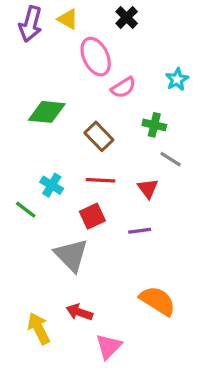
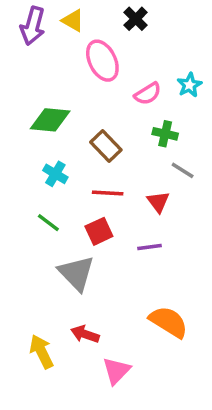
pink semicircle: (123, 87) -> (148, 94), moved
cyan cross: (52, 185) -> (55, 174), moved
green line: (26, 210) -> (48, 223), moved

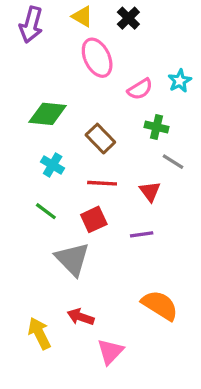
yellow triangle: (73, 21) -> (82, 16), moved

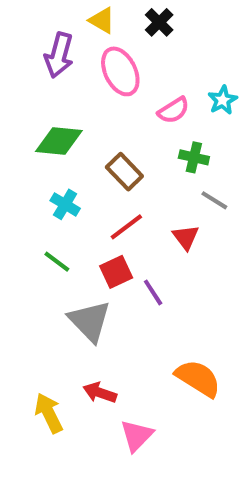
purple arrow: (31, 25) -> (59, 55), moved
red line: (102, 183) -> (126, 227), turned -40
purple line: (142, 234) -> (153, 292), moved, turned 65

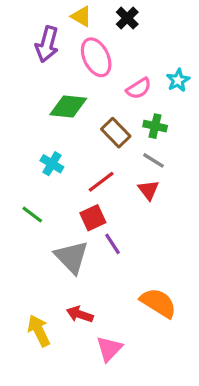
green diamond: (59, 141) -> (68, 106), moved
brown rectangle: (124, 172) -> (116, 133), moved
gray line: (214, 200) -> (153, 160), moved
green line: (57, 262) -> (32, 214), moved
purple line: (153, 292) -> (112, 244), moved

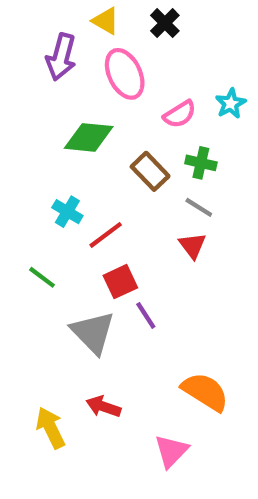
red line: (101, 182) -> (106, 235), moved
pink triangle: (109, 349) -> (171, 451), moved

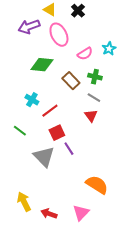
purple arrow: (61, 57) -> (29, 27), turned 55
red arrow: (103, 407) -> (49, 214), moved

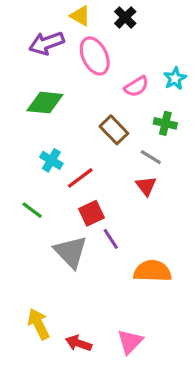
green diamond: (42, 65) -> (45, 103), moved
green cross: (95, 77) -> (165, 123), moved
orange semicircle: (97, 185) -> (152, 271), moved, turned -30

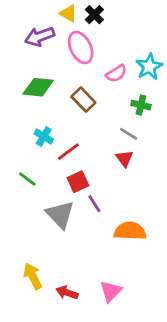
black cross: (125, 17) -> (94, 15), moved
cyan star: (175, 78) -> (149, 67), size x1.4
brown rectangle: (114, 130) -> (83, 100), moved

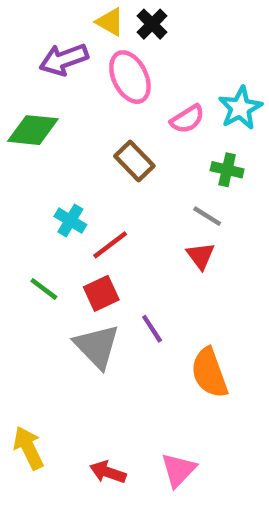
green diamond: (38, 87) -> (33, 130), moved
red square: (78, 182) -> (101, 293), moved
orange semicircle: (130, 231) -> (209, 373), turned -112
yellow arrow: (33, 276) -> (28, 448), moved

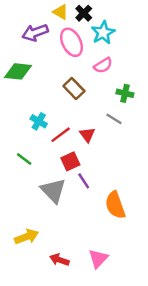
cyan star: (240, 108) -> (103, 33), moved
red triangle: (201, 256) -> (87, 135), moved
red square: (101, 293) -> (70, 161), moved
yellow arrow: (28, 448) -> (27, 237), moved, turned 95

